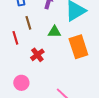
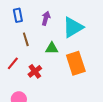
red line: (15, 38) -> (13, 63), moved, turned 56

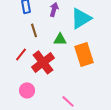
red cross: (35, 71) -> (43, 62), size x1.6

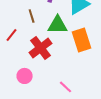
green triangle: (60, 39) -> (58, 25), size x1.5
red line: (21, 54) -> (12, 35), moved

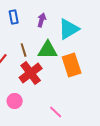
brown line: (32, 16) -> (24, 50), moved

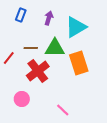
blue rectangle: (14, 17) -> (21, 15), turned 32
brown line: (24, 50) -> (31, 48), turned -72

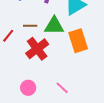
pink circle: (22, 99) -> (28, 88), moved

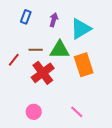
pink line: (62, 88) -> (77, 112), moved

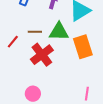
pink line: (77, 112) -> (87, 94), moved, turned 56

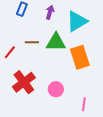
red cross: (42, 55) -> (24, 82), moved
pink circle: (33, 94) -> (56, 89), moved

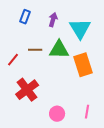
cyan triangle: (77, 21) -> (80, 29), turned -30
pink circle: (56, 89) -> (57, 114), moved

